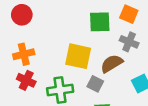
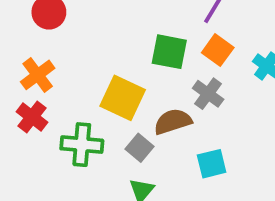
orange cross: (24, 54) -> (38, 75), turned -36

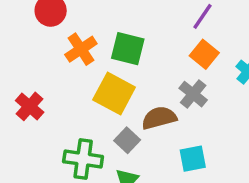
green square: (169, 52) -> (128, 49), moved
orange cross: (38, 75) -> (81, 49), moved
green cross: (82, 145) -> (83, 159), moved

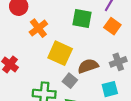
green square: (128, 49) -> (82, 18), moved
gray cross: (193, 94) -> (118, 62), moved, turned 35

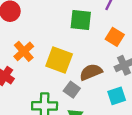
orange square: (112, 26) -> (115, 37), moved
orange cross: (38, 28) -> (24, 51), moved

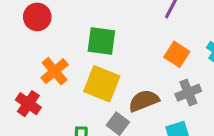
green square: (81, 20) -> (101, 41), moved

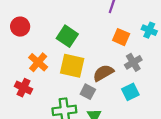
green square: (101, 41) -> (67, 36), turned 35

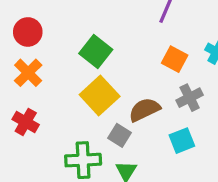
orange cross: (38, 62) -> (28, 73), moved
yellow square: (72, 66) -> (100, 95), turned 30

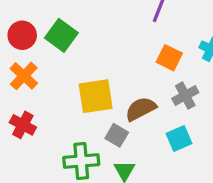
green square: (96, 52) -> (61, 35), moved
yellow square: (100, 95) -> (96, 96), turned 36

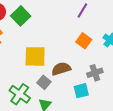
gray cross: (185, 96) -> (95, 73), moved
green cross: (81, 161) -> (20, 94), turned 30

